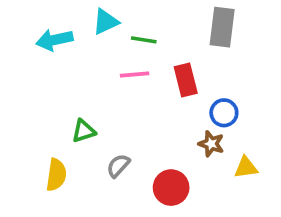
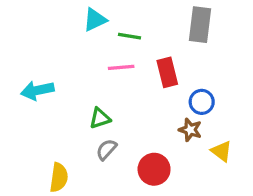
cyan arrow: (54, 40) -> (37, 90), moved
green triangle: (84, 131) -> (100, 118), moved
yellow triangle: (246, 167) -> (221, 151), turned 45
yellow semicircle: (56, 175) -> (59, 177), moved

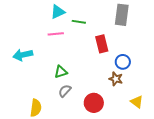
pink line: (121, 67) -> (56, 34), moved
yellow triangle: (221, 151) -> (137, 102), moved

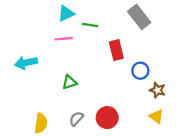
gray rectangle: (122, 15) -> (139, 17), turned -45
brown star: (116, 79) -> (157, 90), moved
gray semicircle: (65, 91) -> (76, 119), moved

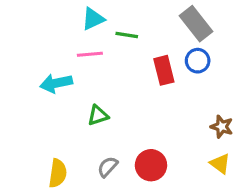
cyan arrow: (26, 63) -> (56, 83), moved
blue circle: (140, 71) -> (198, 61), moved

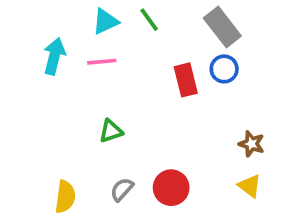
green line: (127, 35) -> (149, 20), moved, turned 45
cyan arrow: (56, 83) -> (54, 56), moved, turned 116

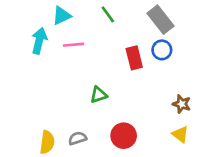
cyan triangle: (105, 21) -> (62, 16), moved
green triangle: (111, 131) -> (99, 95), moved
gray semicircle: (122, 189) -> (77, 138), moved, turned 30

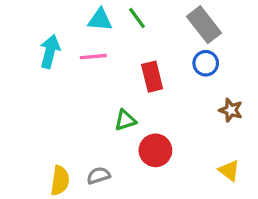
cyan triangle: (62, 16) -> (100, 20), moved, turned 30
red rectangle: (134, 58) -> (152, 77), moved
brown star: (182, 104) -> (231, 110), moved
red circle: (124, 136) -> (155, 150), moved

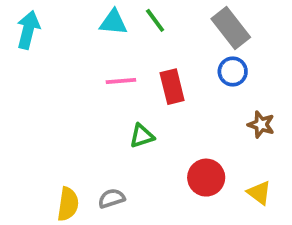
cyan arrow: (50, 51) -> (28, 30), moved
pink line: (93, 57) -> (121, 81), moved
red circle: (155, 150) -> (206, 178), moved

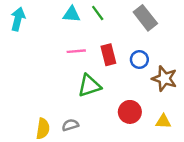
blue circle: (233, 72) -> (139, 60), moved
brown star: (261, 125) -> (164, 79), size x1.5
green triangle: (142, 136) -> (89, 86), size x1.5
yellow triangle: (259, 193) -> (163, 121), turned -35

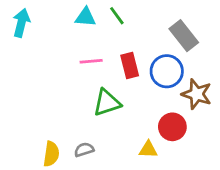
gray rectangle: (145, 18) -> (184, 36), moved
blue circle: (139, 60) -> (167, 71), size x1.5
red circle: (130, 112) -> (172, 127), moved
yellow triangle: (163, 121) -> (148, 150), moved

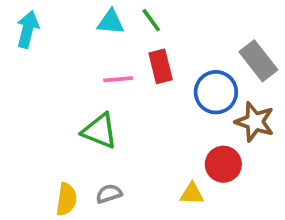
gray rectangle: (184, 36) -> (258, 61), moved
red rectangle: (130, 66) -> (161, 66), moved
green triangle: (107, 103) -> (100, 131), moved, turned 40

